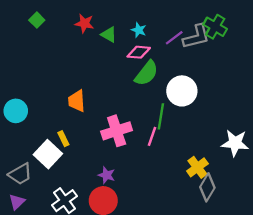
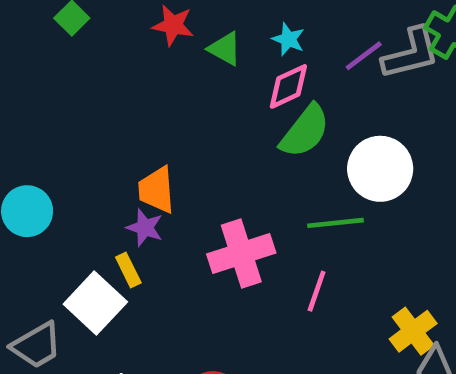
pink diamond: (139, 52) -> (288, 86), turned -30
green line: (161, 116) -> (335, 223), turned 75
pink line: (152, 136) -> (317, 291), moved
purple star: (107, 175) -> (145, 228), moved

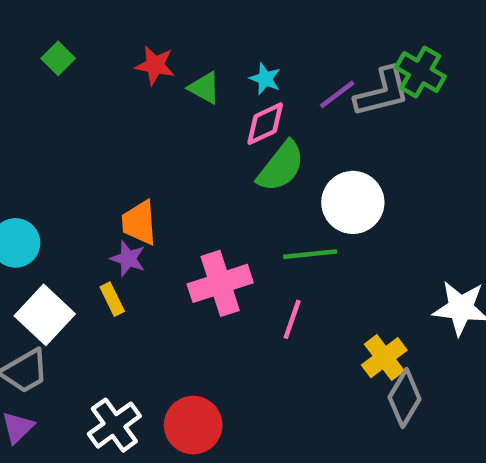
white square: (95, 303) -> (45, 315), moved

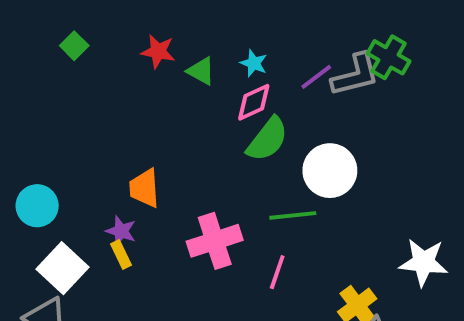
purple star: (128, 259) -> (121, 231), moved

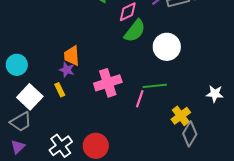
green line: (293, 215) -> (155, 86), moved
purple star: (121, 231) -> (67, 70), moved
white star: (424, 262) -> (215, 94), size x0.7

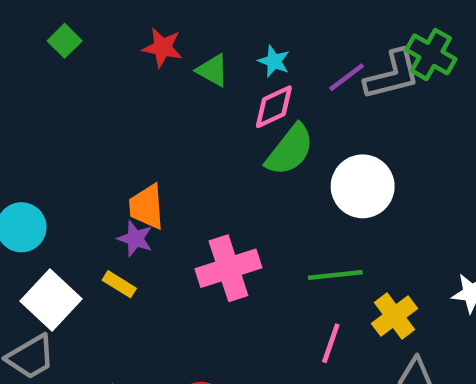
yellow rectangle: (60, 90) -> (119, 284), turned -32
pink line: (140, 99) -> (331, 343), moved
yellow cross: (181, 116) -> (394, 316), moved

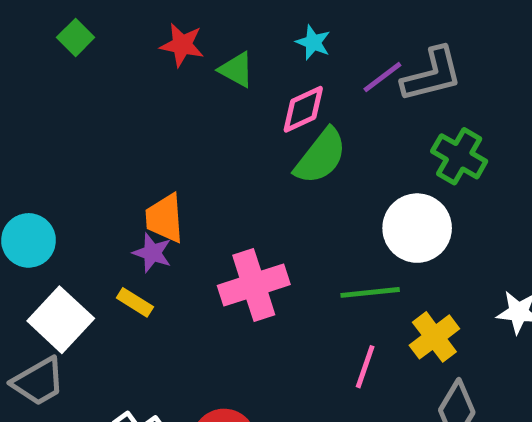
green cross: (431, 54) -> (459, 156), moved
cyan star: (274, 61) -> (313, 42), moved
white circle: (363, 186) -> (417, 228), moved

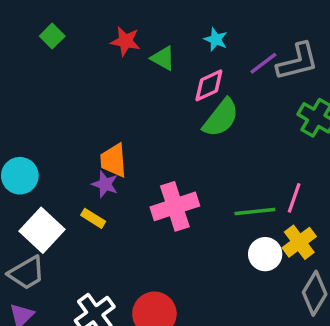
white circle: (417, 228) -> (265, 254), moved, size x0.7
pink line: (365, 367) -> (294, 198), moved

